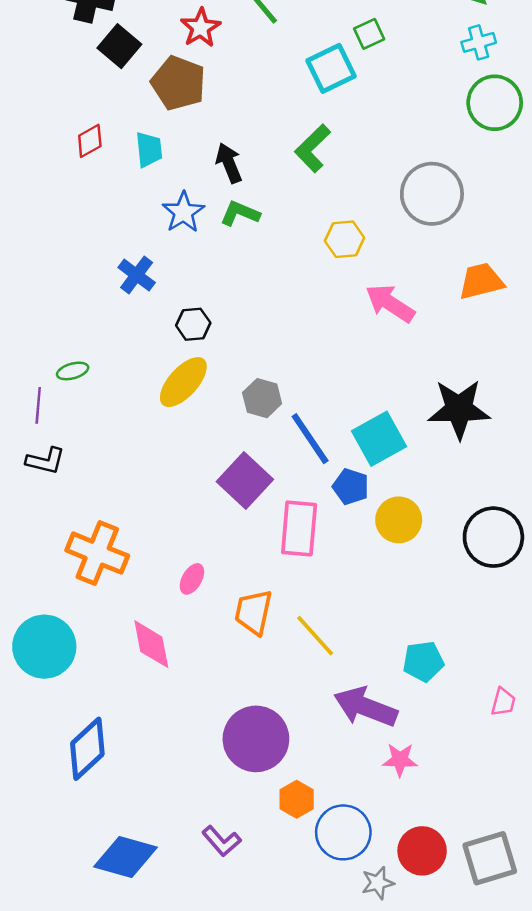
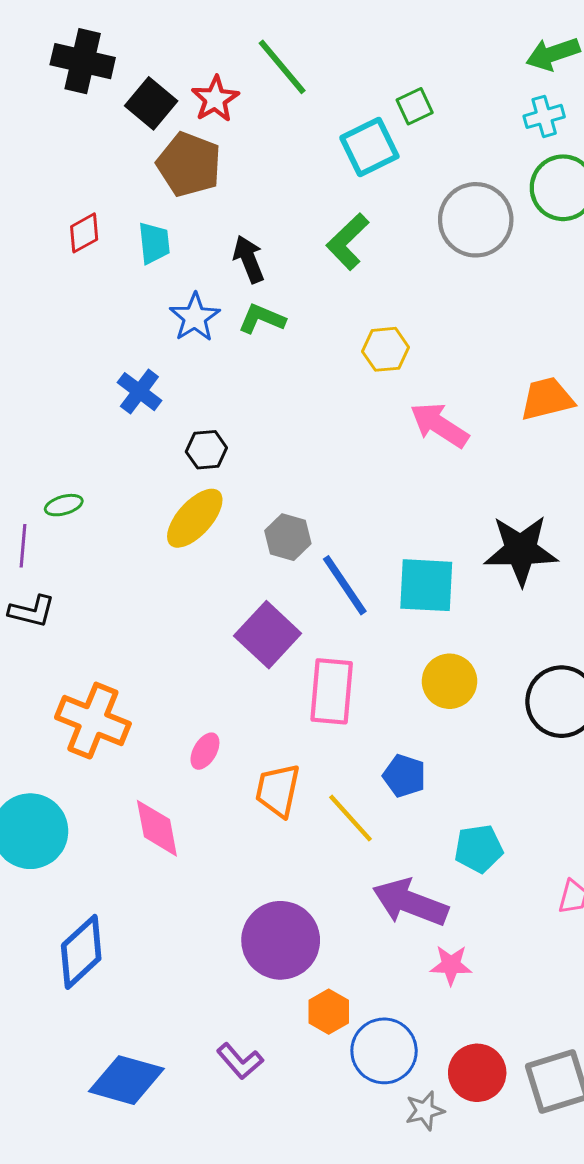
black square: (119, 46) -> (151, 103), moved
gray circle: (432, 194) -> (476, 220), moved
cyan square: (379, 439) -> (426, 585), turned 32
blue pentagon: (351, 487) -> (404, 776), moved

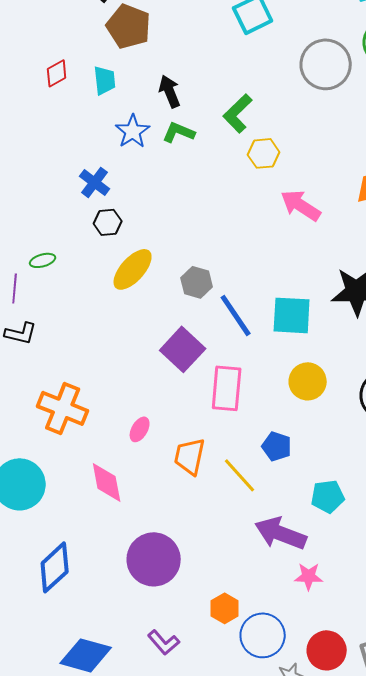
green L-shape: (348, 242) -> (238, 113), moved
black hexagon: (206, 450) -> (108, 222), moved
purple circle: (281, 940) -> (154, 559), moved

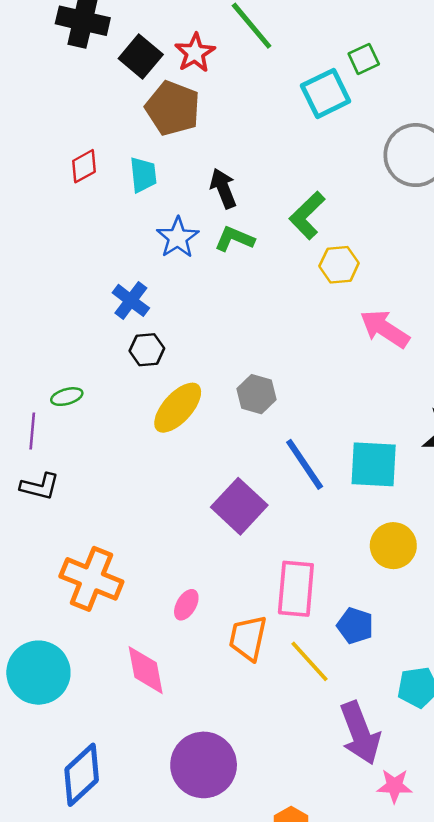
gray hexagon: (197, 282) -> (257, 394), moved
pink rectangle: (227, 388) -> (296, 589), moved
purple arrow: (281, 533) -> (360, 733), turned -132

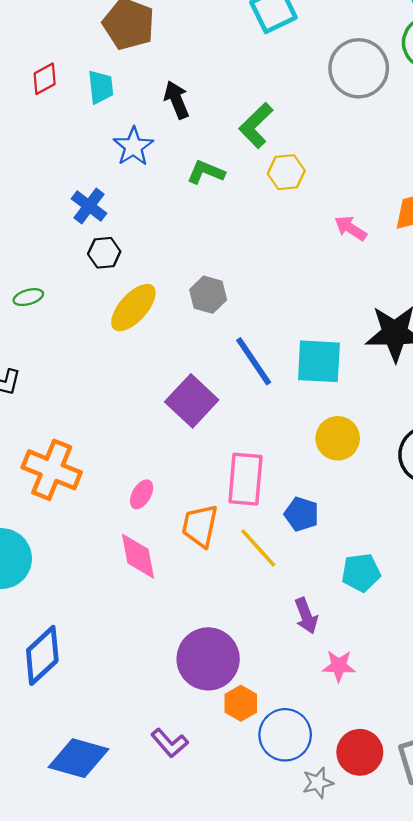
green L-shape: (234, 239) -> (206, 172), moved
pink arrow: (385, 329) -> (350, 228), moved, size x0.7
pink diamond: (146, 670) -> (138, 556), moved
purple arrow: (360, 733) -> (306, 616), size x0.6
purple circle: (204, 765) -> (208, 659), moved

